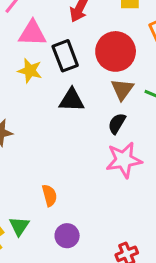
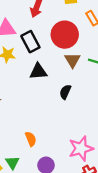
black semicircle: (117, 123) -> (65, 92), moved
pink star: (124, 160) -> (81, 148), moved

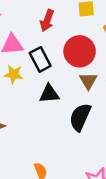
black semicircle: (65, 92) -> (80, 117), size x1.6

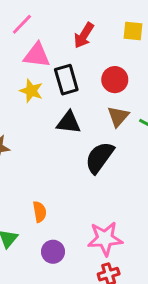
red circle: (80, 51) -> (115, 80), size x0.7

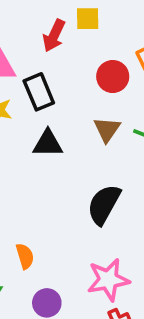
yellow square: (133, 31) -> (88, 19), moved
red circle: (115, 80) -> (113, 77), moved
black semicircle: (100, 158) -> (104, 204), moved

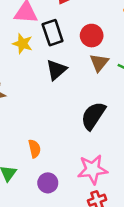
red circle: (113, 77) -> (92, 36), moved
black triangle: (48, 144) -> (56, 70), turned -45

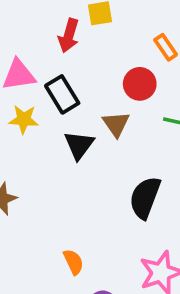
red circle: (92, 36) -> (140, 84), moved
brown triangle: (99, 63) -> (116, 124), moved

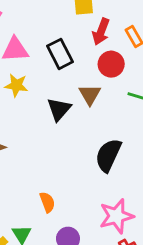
red arrow: (69, 36) -> (101, 32), moved
black rectangle: (62, 94) -> (60, 54), moved

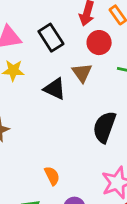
black triangle: (59, 109) -> (55, 89), turned -40

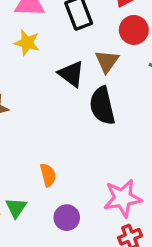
black semicircle: (104, 127) -> (102, 106), moved, turned -44

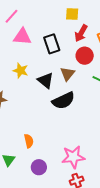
yellow star: (27, 43) -> (21, 71), moved
black semicircle: (102, 106) -> (63, 101), turned -105

